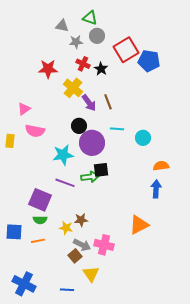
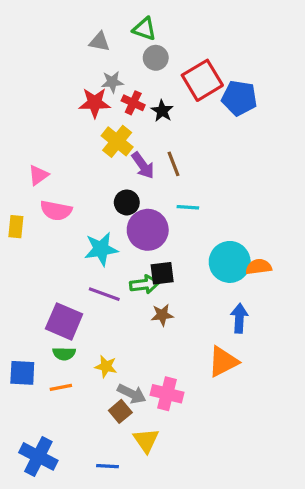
gray star: (76, 42) -> (112, 82), moved
red star: (48, 69) -> (95, 103), moved
cyan circle: (143, 138) -> (230, 262), moved, size x1.6
blue arrow: (156, 189) -> (239, 318), moved
brown star: (81, 220) -> (162, 315), moved

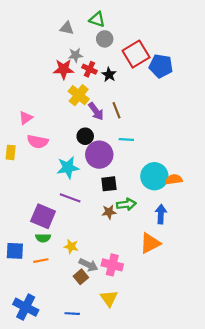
green arrow: (144, 284) -> (126, 204), moved
yellow triangle: (146, 440) -> (109, 298), moved

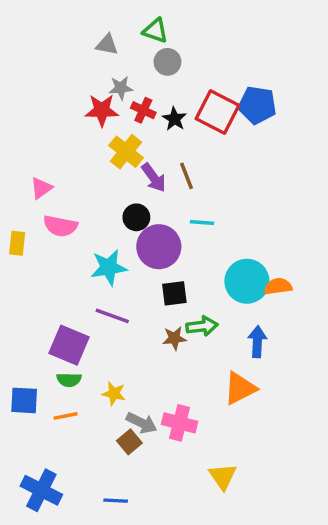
red square: (136, 54) -> (218, 112), moved, turned -32
yellow triangle: (109, 298) -> (223, 476), moved

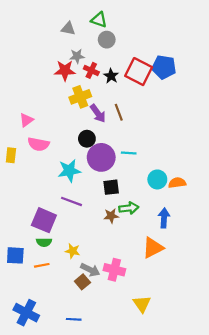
yellow cross: (126, 152) -> (80, 97), turned 30
cyan line: (202, 223) -> (129, 153), moved
cyan circle: (247, 281) -> (157, 179), size x0.7

